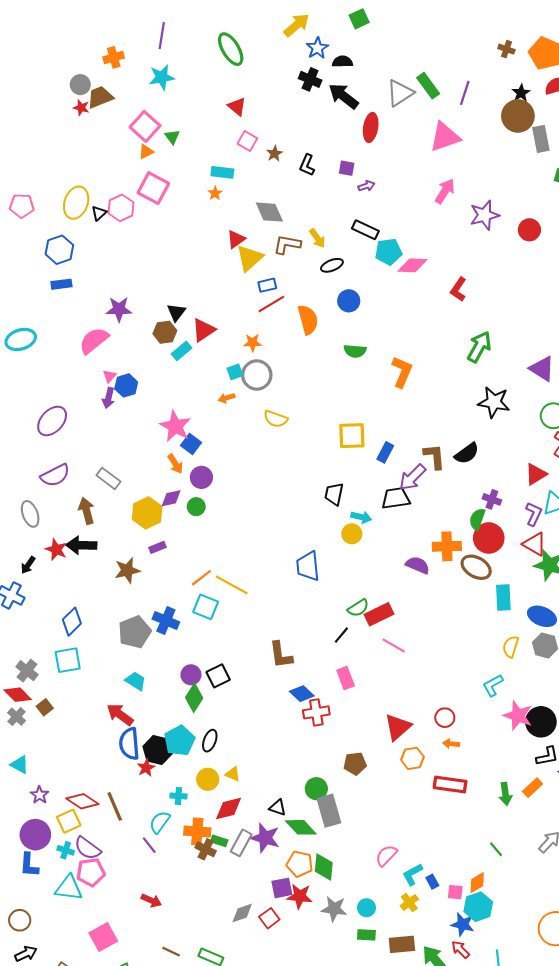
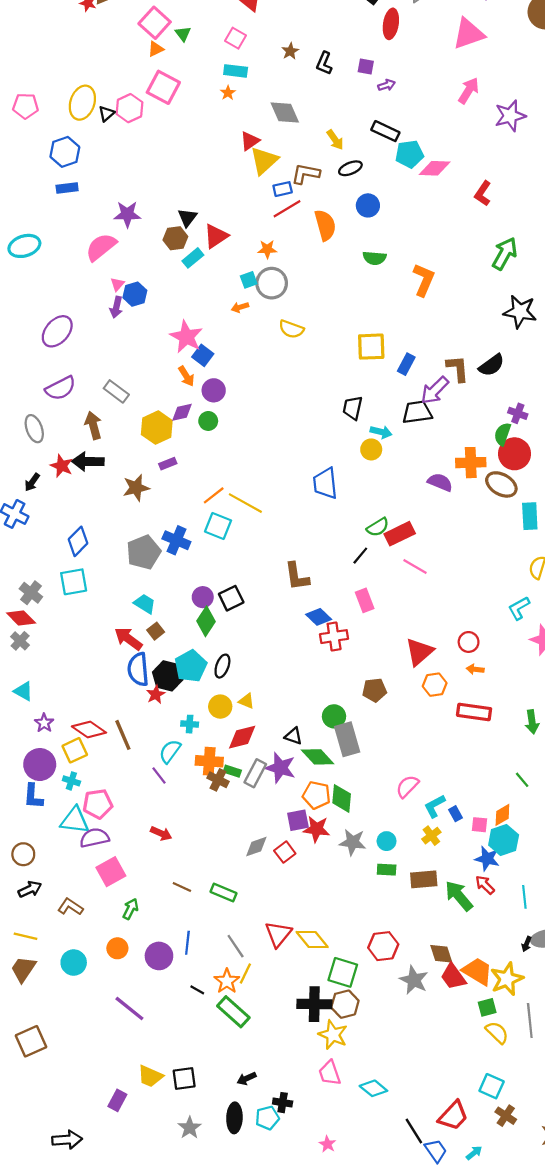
pink square: (247, 141) -> (236, 38), moved
brown L-shape: (287, 244) -> (306, 174), moved
brown square: (45, 707) -> (156, 631), moved
purple semicircle: (88, 848) -> (94, 838), moved, turned 132

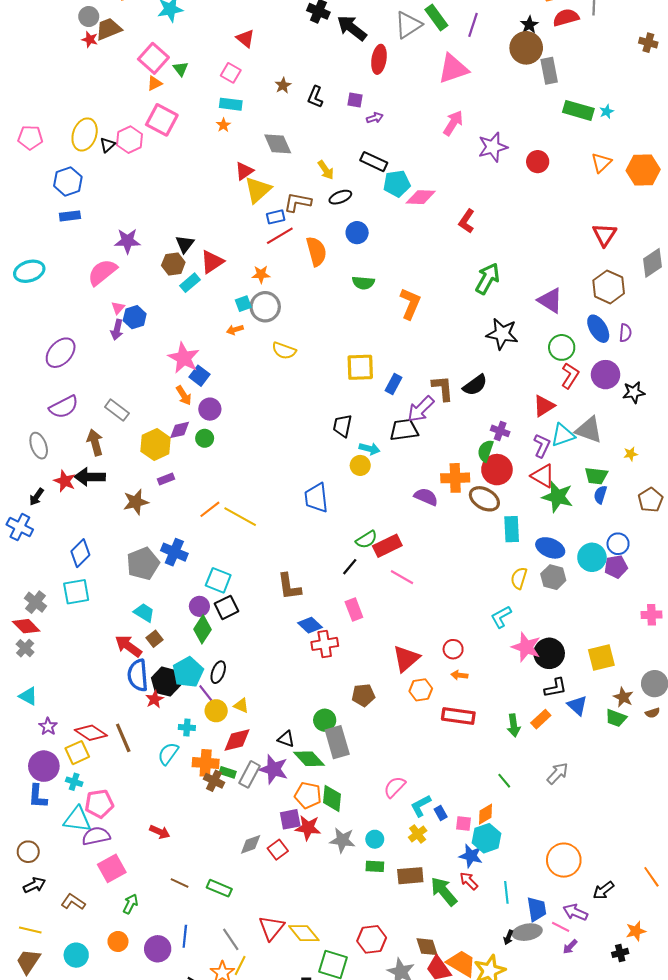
cyan square: (218, 526) -> (218, 580), moved
purple line: (159, 775) -> (206, 693), moved

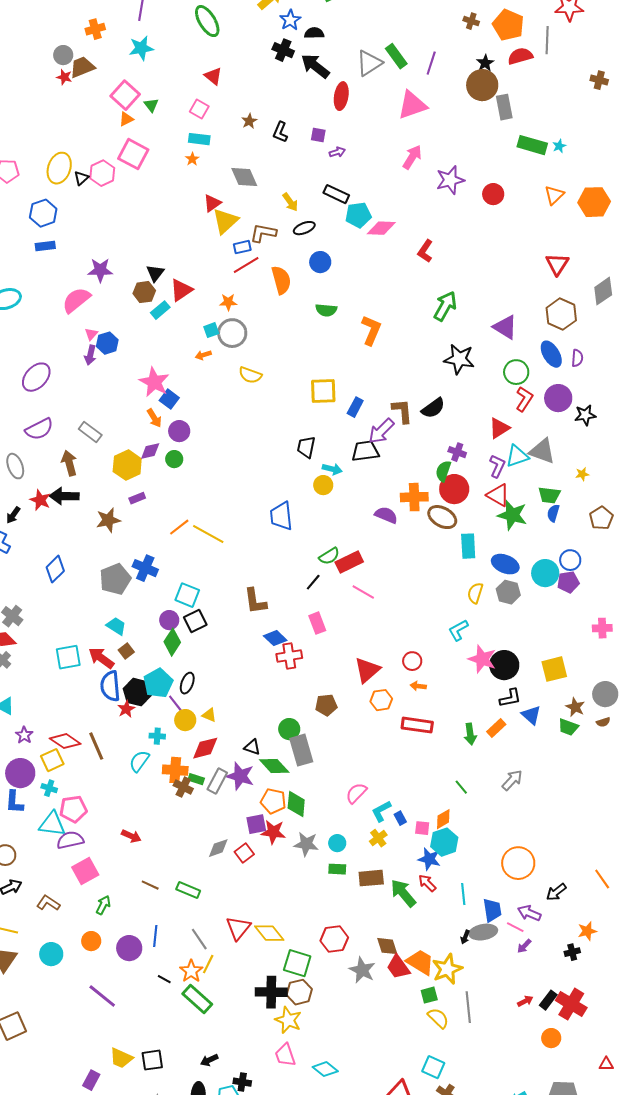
cyan square: (76, 592) -> (68, 657), moved

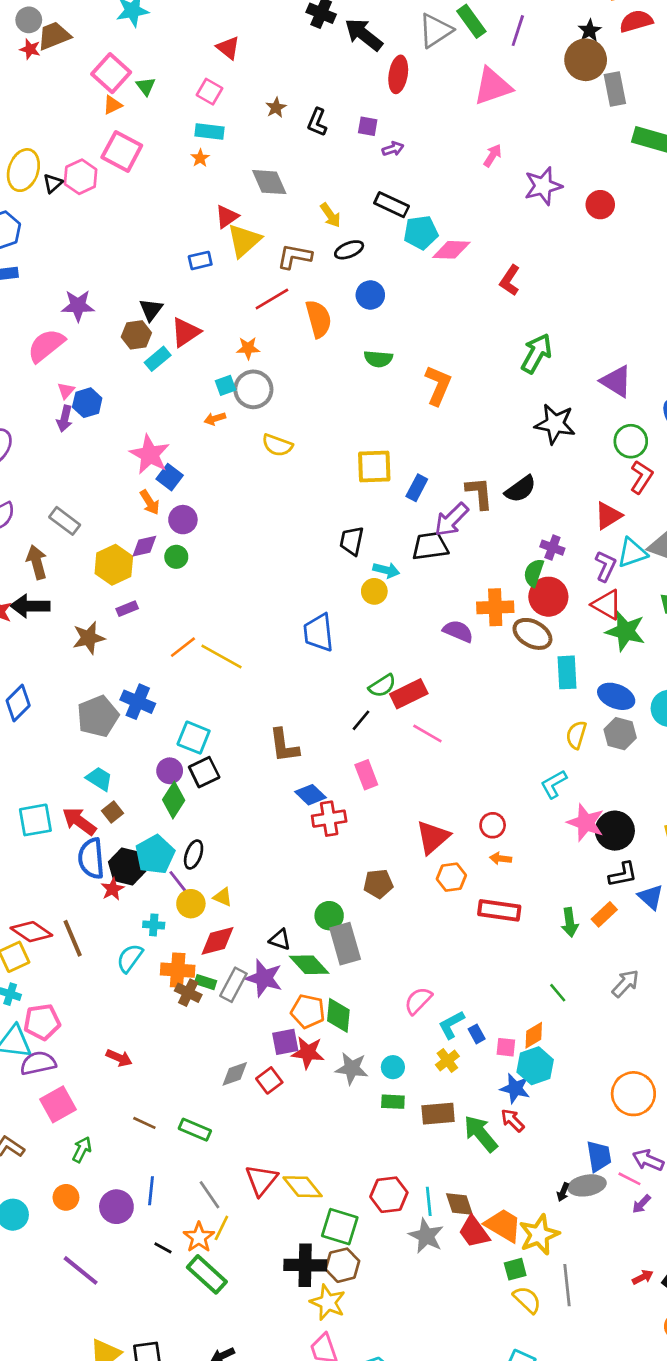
pink arrow: (412, 157) -> (493, 155), size x0.7
blue rectangle: (242, 247) -> (200, 260), moved
cyan line: (463, 894) -> (429, 1201), moved

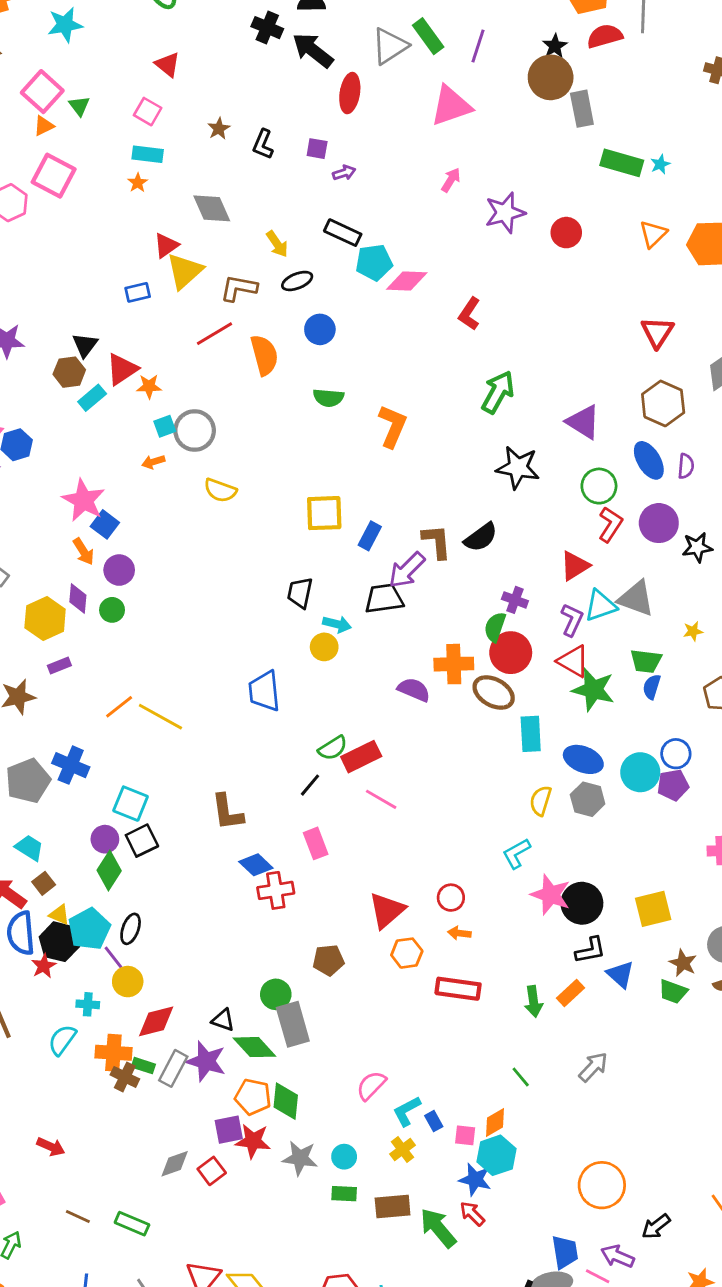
orange star: (248, 348) -> (149, 386), moved
purple diamond: (144, 546) -> (78, 599), turned -72
yellow triangle: (223, 897) -> (59, 915), moved

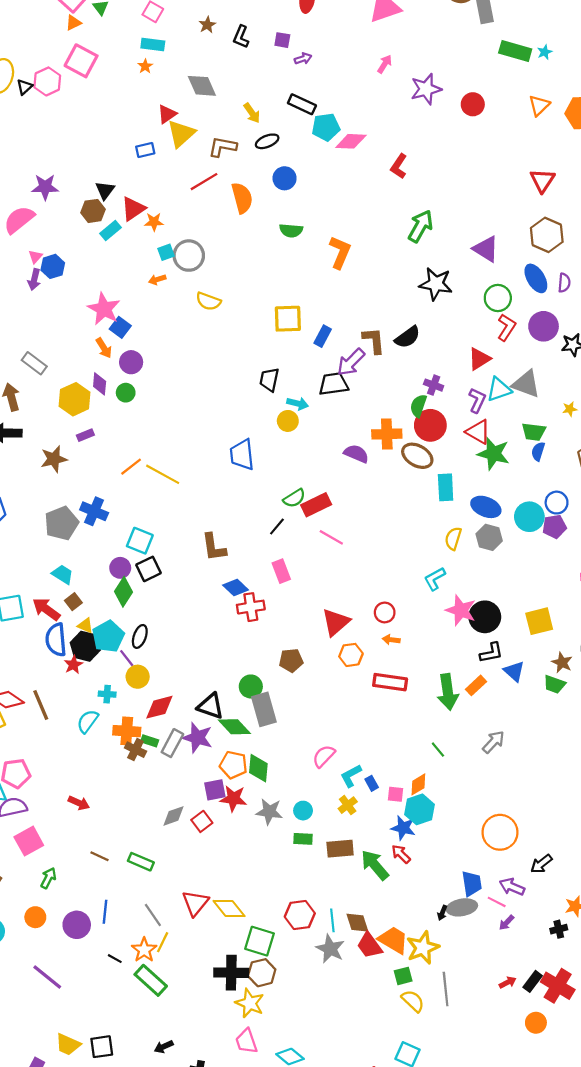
green arrow: (533, 1001) -> (448, 692), size x1.5
black triangle: (223, 1020) -> (211, 706), size x1.5

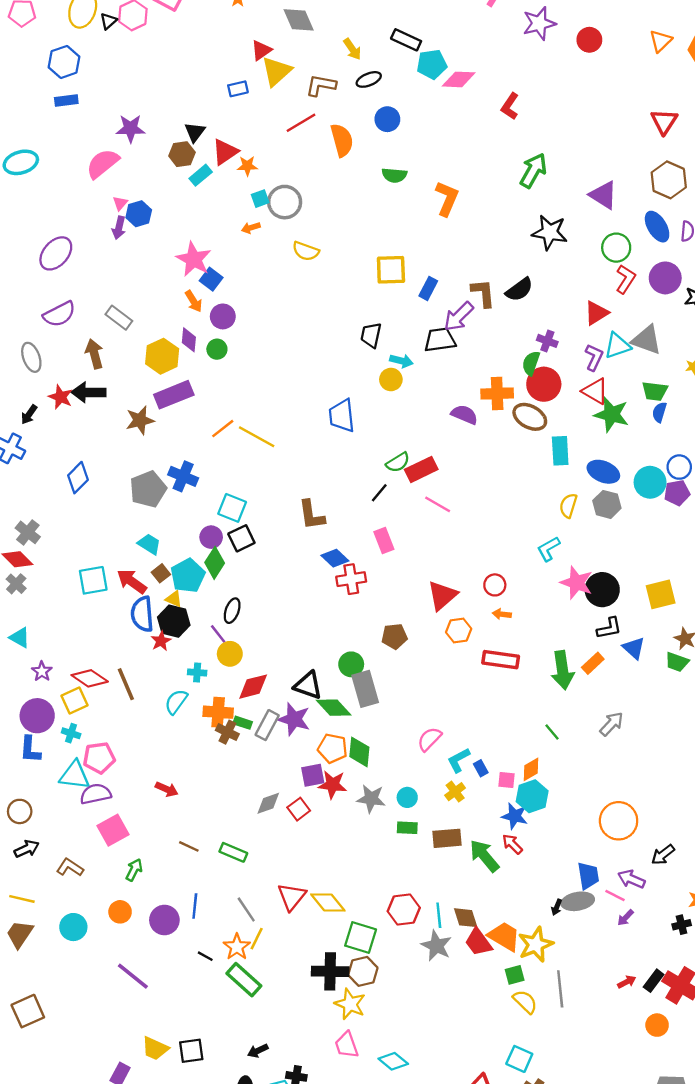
purple rectangle: (85, 435) -> (174, 395), size x2.0
cyan pentagon: (108, 636) -> (188, 576), moved

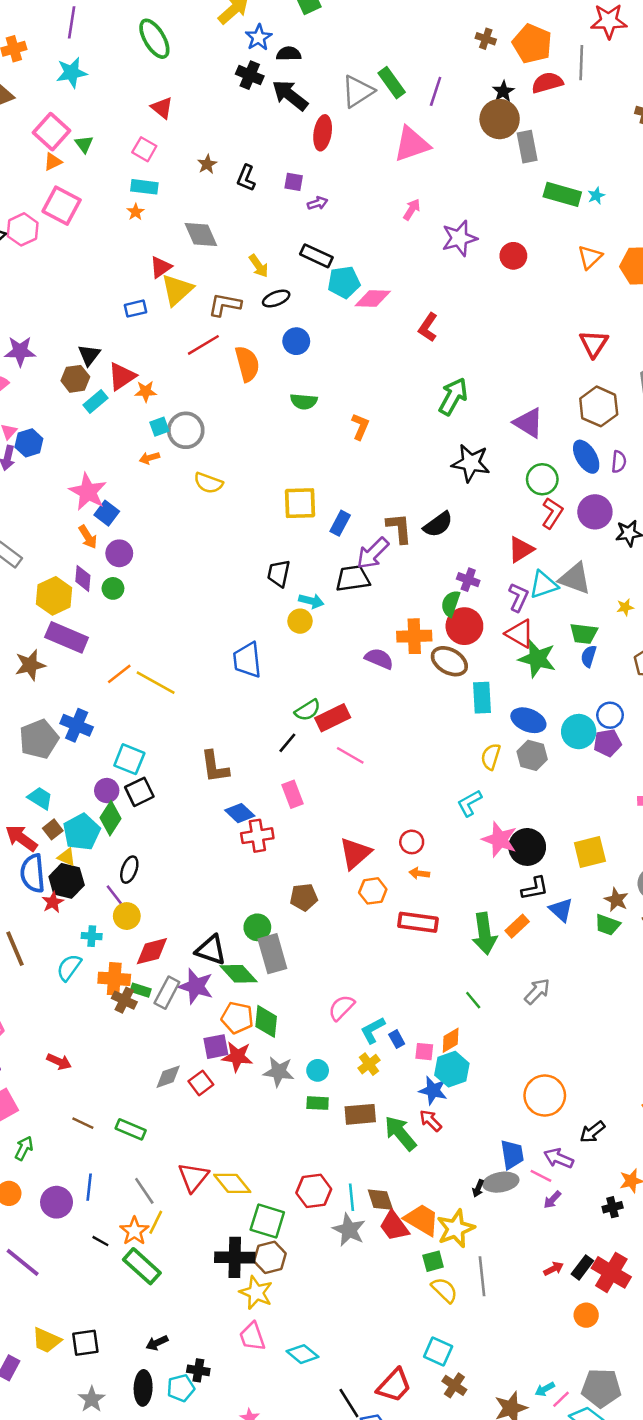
orange L-shape: (447, 199) -> (360, 427), size x0.7
purple rectangle: (174, 395) -> (67, 637), turned 45

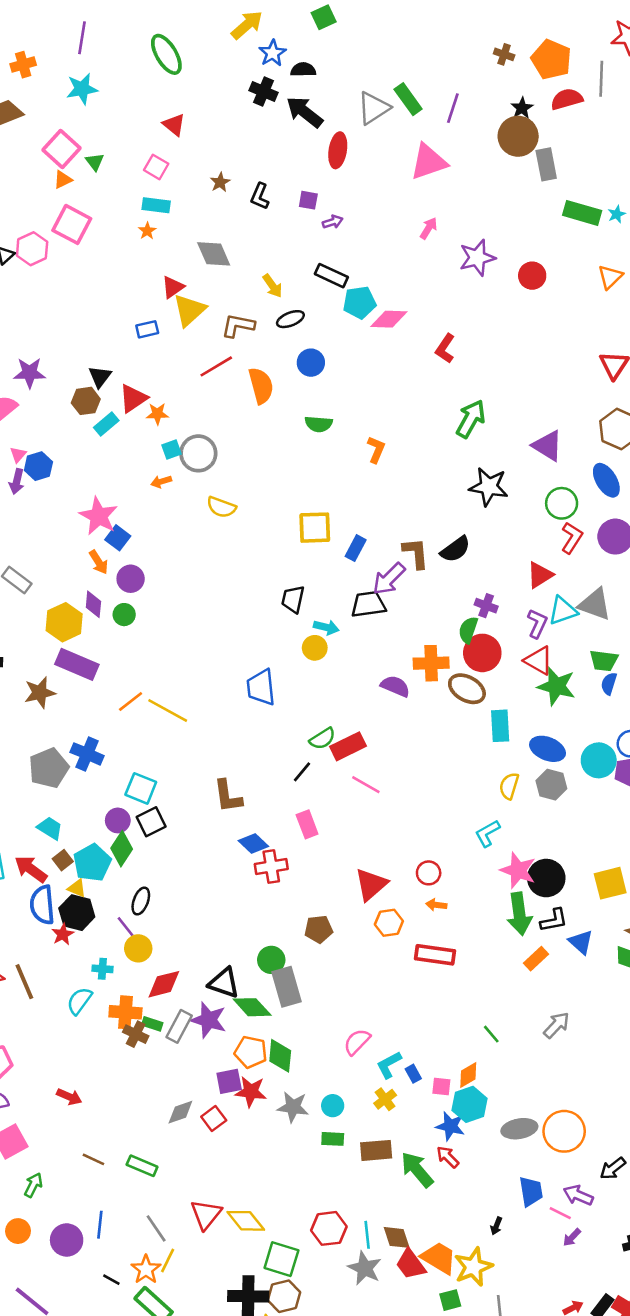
green arrow: (484, 934) -> (519, 914), moved
gray ellipse: (501, 1182) -> (519, 1129), moved

